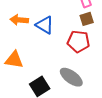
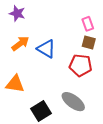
brown square: (87, 19) -> (89, 42), turned 32
orange arrow: (19, 20) -> (20, 44), turned 138

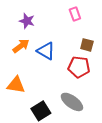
purple star: (17, 13) -> (27, 21), moved
pink rectangle: (88, 24) -> (75, 14), moved

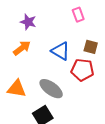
blue triangle: (46, 51) -> (60, 51), moved
gray ellipse: (72, 102) -> (51, 89), moved

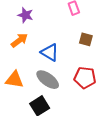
blue triangle: (60, 51) -> (50, 52), moved
red pentagon: (82, 70) -> (85, 78), moved

